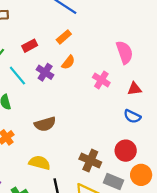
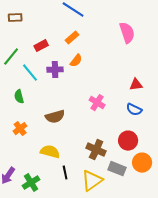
pink semicircle: (125, 52) -> (127, 33), moved
purple cross: (45, 72) -> (55, 70), turned -35
pink cross: (101, 80) -> (97, 103), moved

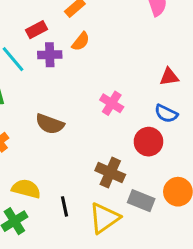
red rectangle: (41, 46) -> (37, 30), moved
brown semicircle: (55, 117) -> (50, 124), turned 36
red circle: (128, 141) -> (148, 142), moved
yellow semicircle: (50, 152) -> (26, 189), moved

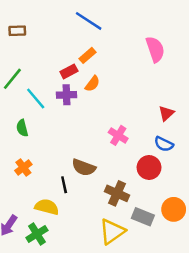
red rectangle: (37, 30) -> (69, 71), moved
red triangle: (169, 77) -> (166, 113), turned -35
brown semicircle: (50, 124) -> (84, 167), moved
black line: (65, 206) -> (64, 185), moved

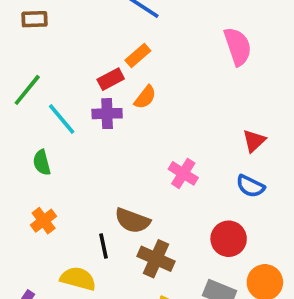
red circle: (149, 167) -> (229, 239), moved
brown cross: (117, 193) -> (156, 259), moved

